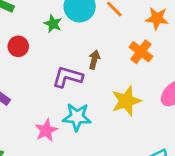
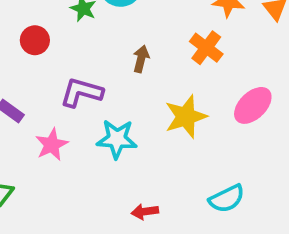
purple L-shape: (68, 77) -> (81, 92), moved
pink star: (46, 130) -> (52, 145), moved

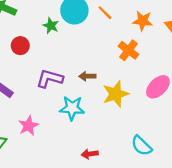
brown arrow: (141, 59) -> (87, 76), moved, turned -105
pink star: (52, 145) -> (28, 126), moved
cyan semicircle: (227, 199) -> (141, 146), turned 70

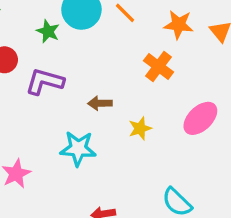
purple L-shape: (50, 79) -> (45, 82), moved
yellow star: (116, 94) -> (140, 128), size x0.6

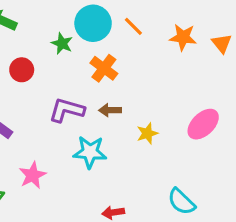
orange cross: (158, 66) -> (104, 68), moved
purple L-shape: (45, 82) -> (67, 110), moved

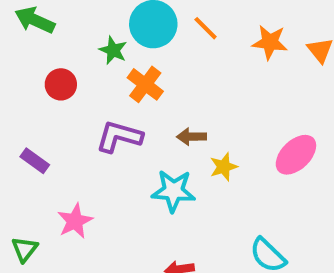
orange cross: (104, 68) -> (145, 84), moved
brown arrow: (110, 110) -> (191, 137), moved
cyan star: (90, 152) -> (173, 191), moved

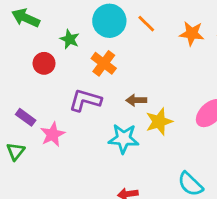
green star: (113, 50) -> (70, 39), moved
yellow star: (224, 167) -> (159, 122), size x1.4
pink star: (75, 221) -> (53, 134), moved
green triangle: (25, 249) -> (16, 151), moved

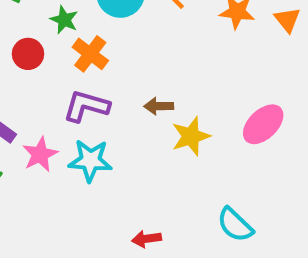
orange cross: (104, 63) -> (90, 54), moved
cyan star: (124, 139) -> (90, 160), moved

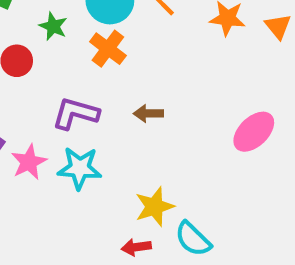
orange cross: (90, 54) -> (108, 49), moved
yellow star: (191, 136) -> (154, 207), moved
cyan semicircle: (235, 225) -> (193, 239), moved

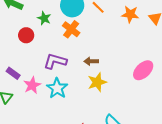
cyan star: (80, 168) -> (57, 88), turned 30
yellow star: (154, 207) -> (97, 82), moved

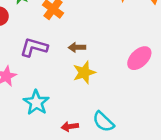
cyan star: (57, 88) -> (36, 102), moved

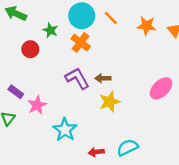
purple L-shape: (34, 47) -> (77, 78), moved, turned 45
cyan semicircle: (103, 122) -> (128, 148), turned 110

